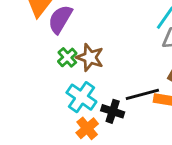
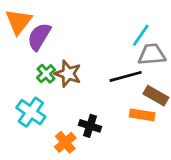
black line: (142, 94) -> (126, 76), moved
cyan cross: (81, 97) -> (31, 112), moved

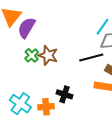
cyan cross: (31, 112) -> (20, 104), moved
orange cross: (65, 142) -> (46, 107), turned 35

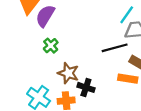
brown star: (48, 55) -> (68, 73), moved

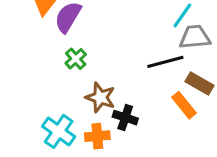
orange rectangle: (128, 79) -> (184, 105), turned 42

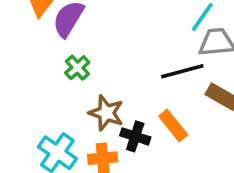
orange rectangle: (184, 105) -> (173, 126), moved

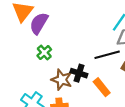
black cross: (135, 136) -> (79, 73), moved

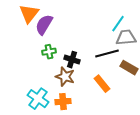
green cross: (44, 53) -> (49, 52), turned 32
black cross: (79, 73) -> (72, 60), moved

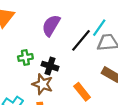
purple semicircle: (44, 25) -> (51, 25), moved
black line: (107, 54) -> (81, 40), moved, turned -35

